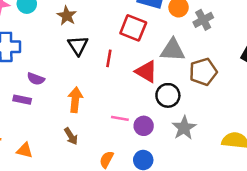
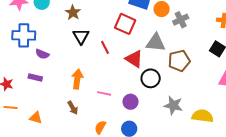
red line: (109, 58) -> (105, 47), turned -40
purple semicircle: (36, 79) -> (42, 54), moved
pink line: (120, 118) -> (104, 93), moved
gray star: (184, 128) -> (173, 105), moved, turned -30

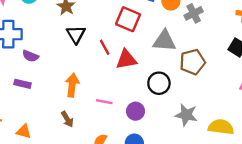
red triangle: (134, 59) -> (126, 59), moved, turned -42

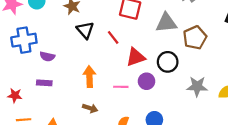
red triangle: (126, 59) -> (136, 57), moved
purple circle: (136, 111) -> (147, 81), moved
brown arrow: (67, 119) -> (90, 108), turned -32

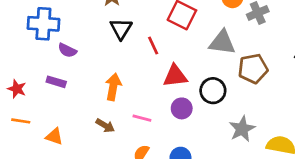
gray star: (197, 86) -> (242, 129), turned 30
pink line: (121, 87) -> (142, 118), moved

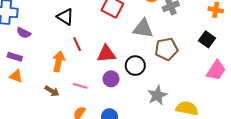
black triangle: (121, 29) -> (65, 17), turned -30
red line: (153, 45) -> (77, 44), moved
orange triangle: (54, 136) -> (16, 76), moved

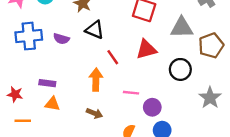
purple semicircle: (24, 33) -> (61, 39), moved
red triangle: (106, 54) -> (146, 49), moved
purple circle: (111, 79) -> (152, 107), moved
pink line: (80, 86) -> (131, 93), moved

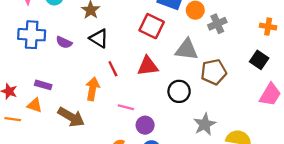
orange triangle: (52, 104) -> (35, 105), moved
brown arrow: (94, 113) -> (71, 117), moved, size x1.6

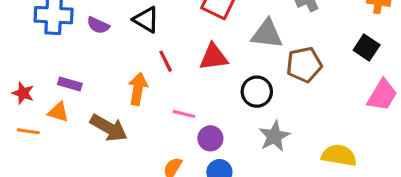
gray star: (205, 124) -> (274, 136), moved

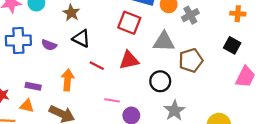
red line: (166, 61) -> (97, 66), turned -32
orange arrow: (138, 89) -> (68, 80), moved

